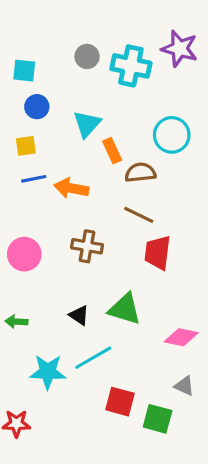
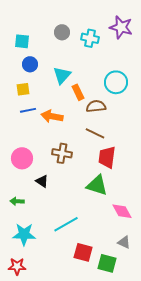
cyan cross: (131, 66) -> (90, 38), size x0.7
green triangle: (125, 309) -> (97, 185), moved
black triangle: (79, 315) -> (42, 181), moved
pink diamond: (181, 337) -> (122, 211), turned 50
cyan star: (48, 372) -> (24, 234), moved

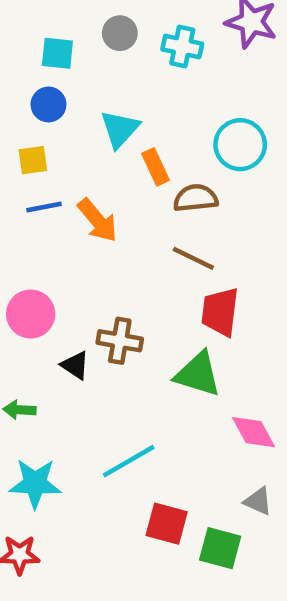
cyan square: (22, 41) -> (57, 53), moved
orange arrow: (52, 116) -> (98, 220), turned -140
brown cross: (62, 153) -> (120, 341), moved

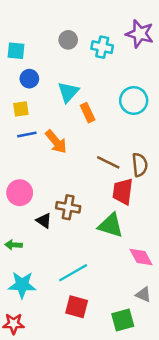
cyan square: (57, 53) -> (16, 51), moved
brown semicircle: (196, 198) -> (140, 165), moved, turned 90
red square: (167, 524) -> (77, 307), moved
green square: (220, 548) -> (123, 320), turned -30

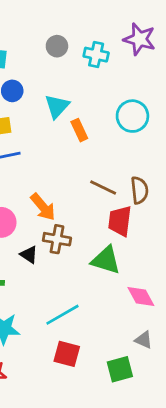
orange arrow: (56, 142) -> (43, 207), moved

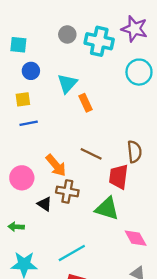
cyan cross: (96, 55) -> (99, 41), size x1.4
cyan circle: (132, 116) -> (139, 72), moved
brown line: (103, 187) -> (91, 154), moved

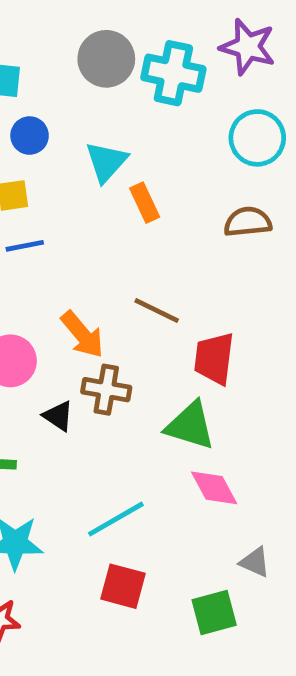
gray circle: (67, 34) -> (106, 59), size x1.5
brown semicircle: (134, 152) -> (248, 222), moved, turned -90
pink diamond: (136, 238) -> (214, 488), moved

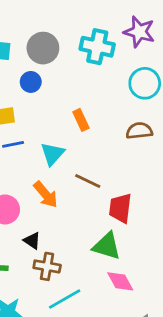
gray circle: (106, 59) -> (43, 48), moved
blue circle: (30, 136) -> (31, 82), moved
cyan triangle: (106, 162) -> (52, 154), moved
brown cross: (106, 390) -> (47, 266), moved

